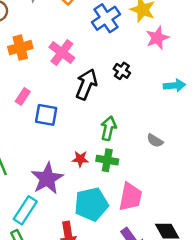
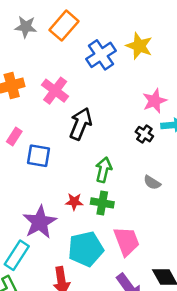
pink star: (157, 38) -> (155, 101), moved
black cross: (122, 71) -> (144, 134), moved
pink trapezoid: (130, 197) -> (127, 241), turned -32

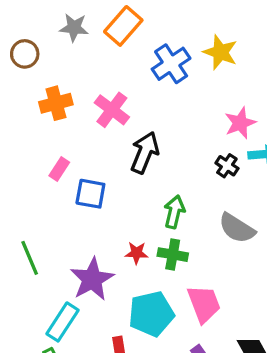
gray semicircle: (152, 183) -> (237, 228), size x1.6

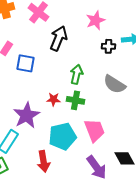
pink star: (240, 123) -> (96, 20), moved
black cross: (227, 166) -> (108, 46), turned -32

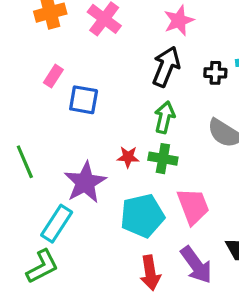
pink star: (96, 20) -> (179, 20), moved
black arrow: (58, 38) -> (166, 67), moved
red arrow: (44, 161) -> (150, 273), moved

